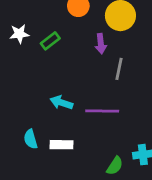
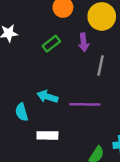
green rectangle: (50, 41) -> (51, 44), moved
cyan semicircle: (31, 139) -> (22, 112), moved

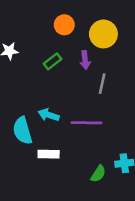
cyan semicircle: (22, 112) -> (22, 131), size x1.5

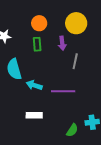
orange circle: (64, 25) -> (39, 23), moved
green rectangle: (52, 61) -> (37, 44), turned -56
cyan semicircle: (22, 131) -> (14, 69), moved

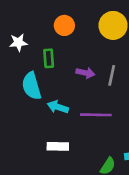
purple arrow: (62, 43) -> (85, 73), moved, turned -72
green rectangle: (37, 44) -> (49, 58), moved

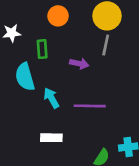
gray line: (112, 75) -> (106, 45), moved
cyan arrow: (58, 107) -> (51, 98), turned 42

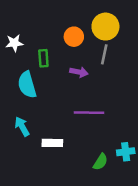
orange circle: (58, 16) -> (74, 37), moved
cyan arrow: (51, 98) -> (22, 126), moved

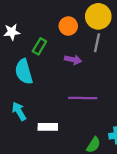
green rectangle: (43, 58) -> (39, 46), turned 35

